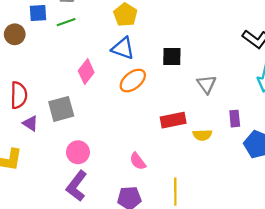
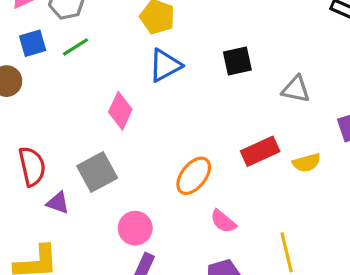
blue triangle: (123, 48) -> (165, 65), turned -35
orange ellipse: (133, 81) -> (194, 176), moved
gray triangle: (207, 84) -> (296, 89), turned -30

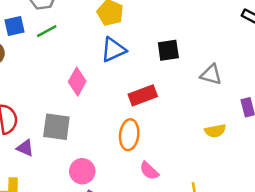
red rectangle: (260, 151) -> (143, 95), moved
gray square: (97, 172) -> (56, 127), turned 32
orange ellipse: (194, 176) -> (129, 135), turned -36

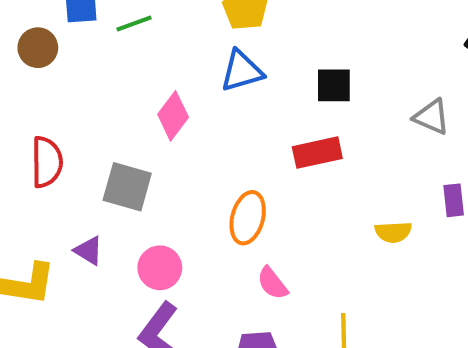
gray triangle: (211, 75) -> (432, 117), moved
red rectangle: (143, 95) -> (317, 153), moved
purple triangle: (25, 148) -> (89, 251), moved

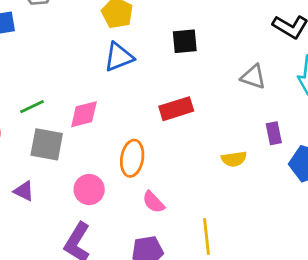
green line: (134, 24) -> (32, 107), moved
black square: (334, 85) -> (185, 41), moved
pink diamond: (173, 116) -> (84, 114), moved, turned 44
pink circle: (160, 268) -> (89, 190), moved

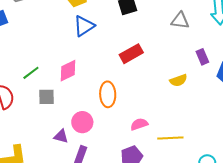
gray square: (47, 144) -> (46, 97), size x0.7
purple triangle: (24, 191) -> (61, 136), moved
pink semicircle: (153, 202) -> (139, 124), moved, turned 126
yellow line: (206, 237) -> (170, 138), turned -75

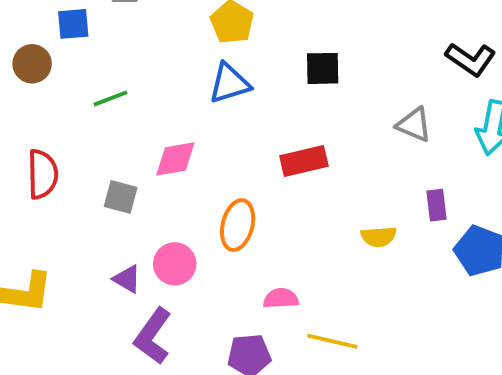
green line: (31, 73) -> (111, 98), moved

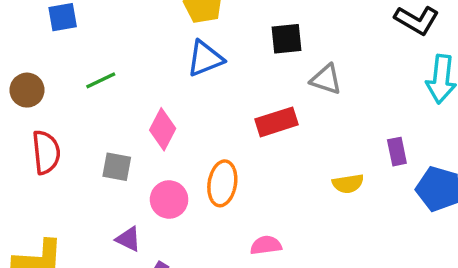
brown circle: (32, 64) -> (27, 90), moved
gray triangle: (414, 125) -> (326, 79), moved
pink diamond: (175, 159) -> (163, 129), turned -48
pink circle: (175, 264) -> (169, 199), moved

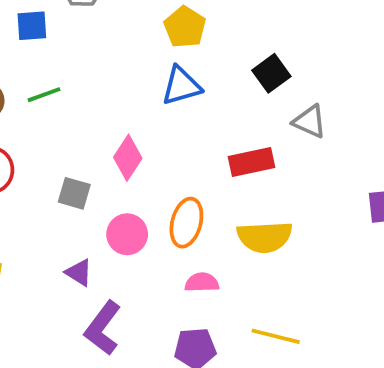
black square: (287, 39) -> (271, 73), turned -36
green line: (101, 80) -> (44, 95), moved
yellow semicircle: (348, 184) -> (265, 237), moved, size x1.6
pink semicircle: (266, 245) -> (202, 282), moved

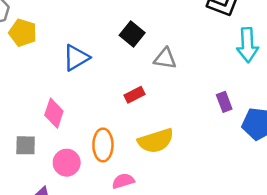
yellow pentagon: (185, 27) -> (23, 33), moved
red rectangle: (252, 162) -> (135, 95), size x0.7

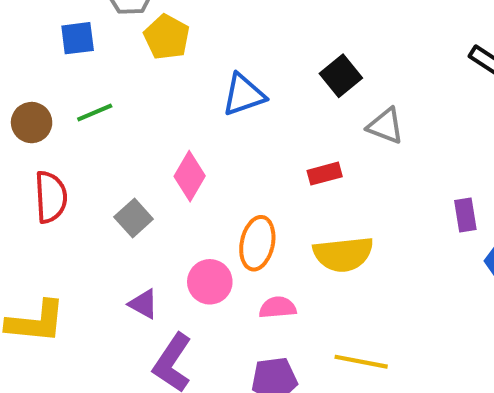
gray square: (26, 145) -> (134, 218), turned 35
pink circle: (67, 163) -> (210, 282), moved

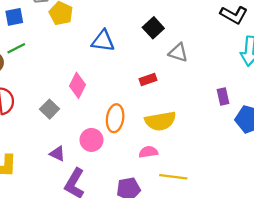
blue triangle: (244, 95) -> (103, 41), turned 30
green line: (95, 112) -> (16, 48), moved
pink semicircle: (278, 307) -> (148, 152), moved

